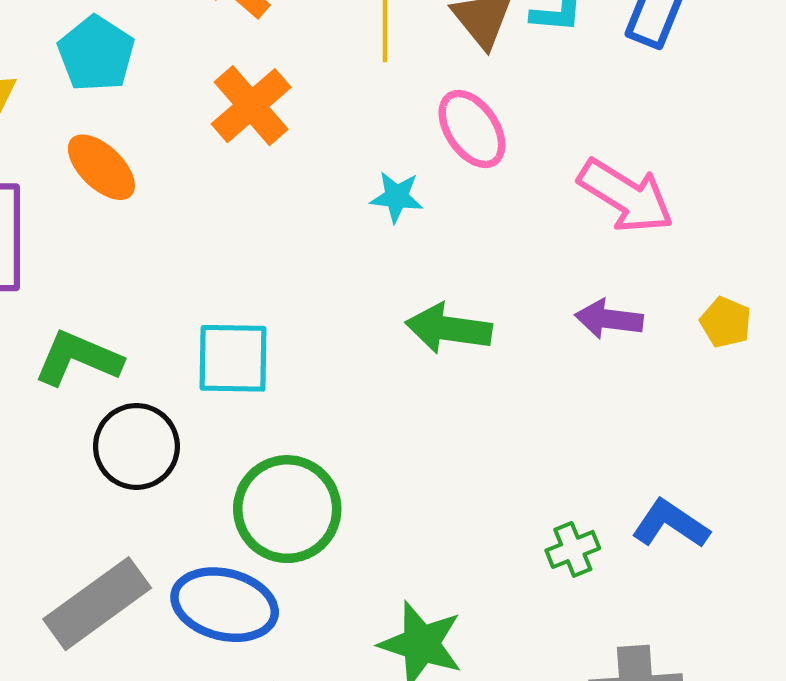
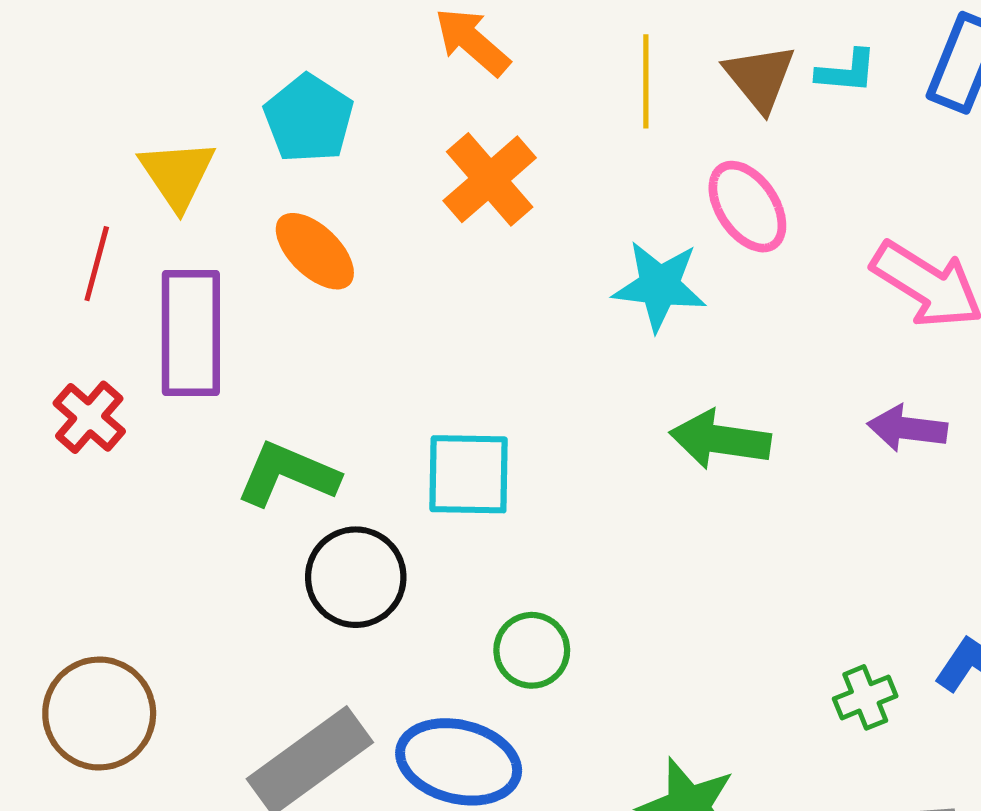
cyan star: (397, 197) -> (659, 286), size x1.5
green circle: (287, 509) -> (532, 650), size x0.6

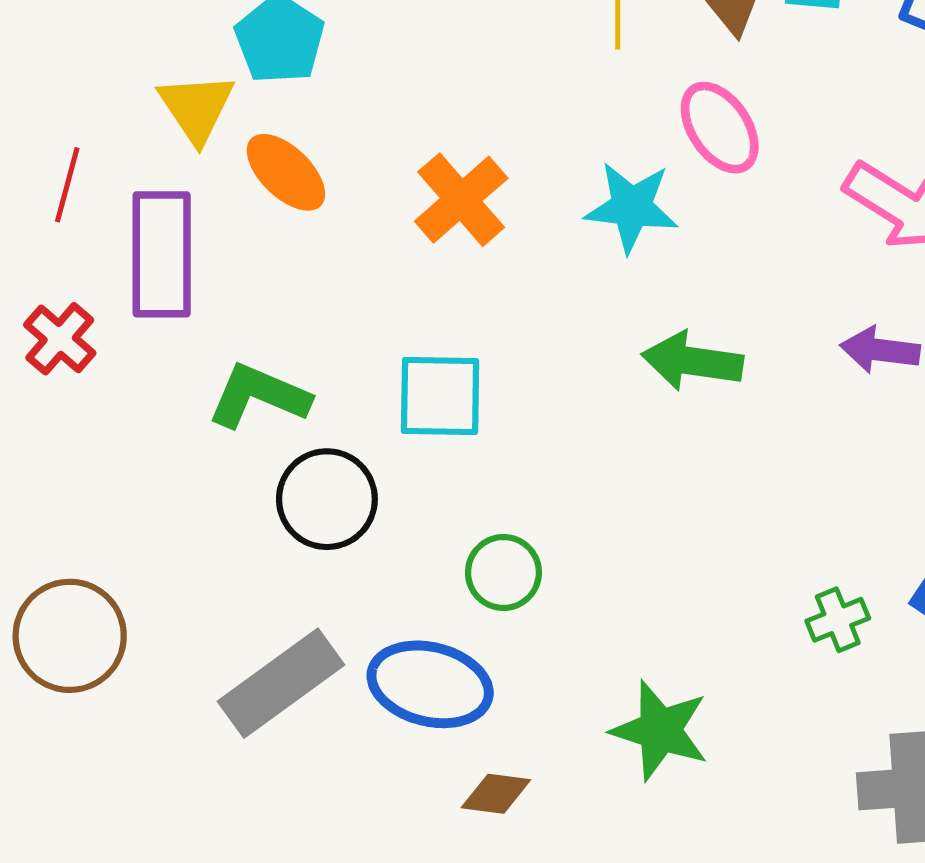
yellow triangle: (177, 174) -> (196, 108), moved
orange cross: (490, 179) -> (461, 200), moved

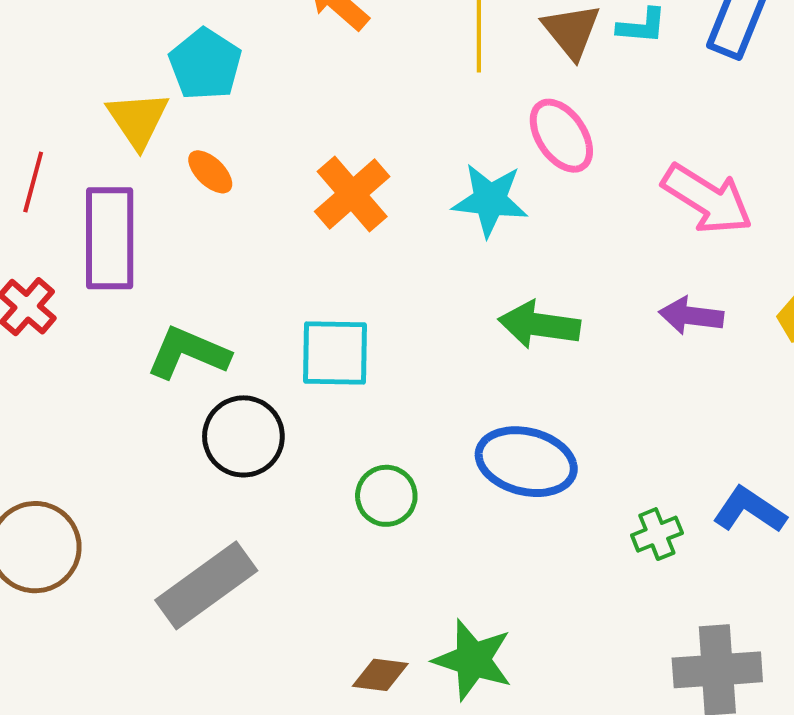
orange ellipse: (286, 172) -> (210, 172), size x0.7
blue ellipse: (430, 684) -> (526, 462), moved
green star: (660, 730) -> (473, 660), moved

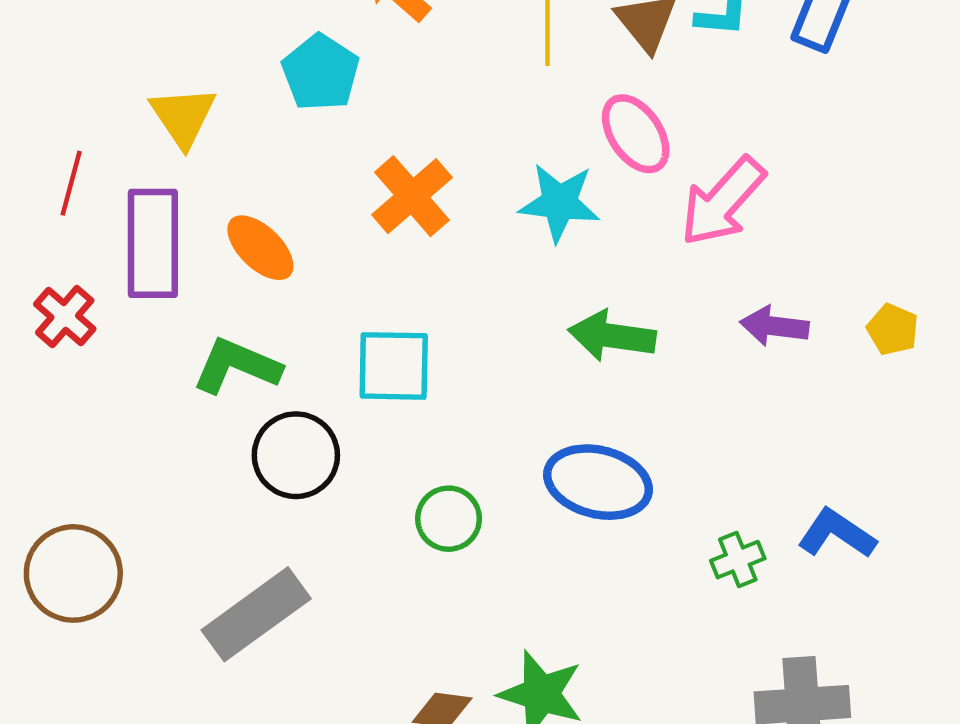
cyan pentagon: (205, 64) -> (321, 72), moved
orange ellipse: (210, 172) -> (260, 248), moved, size x1.4
pink arrow: (707, 199) -> (723, 201), moved, turned 100

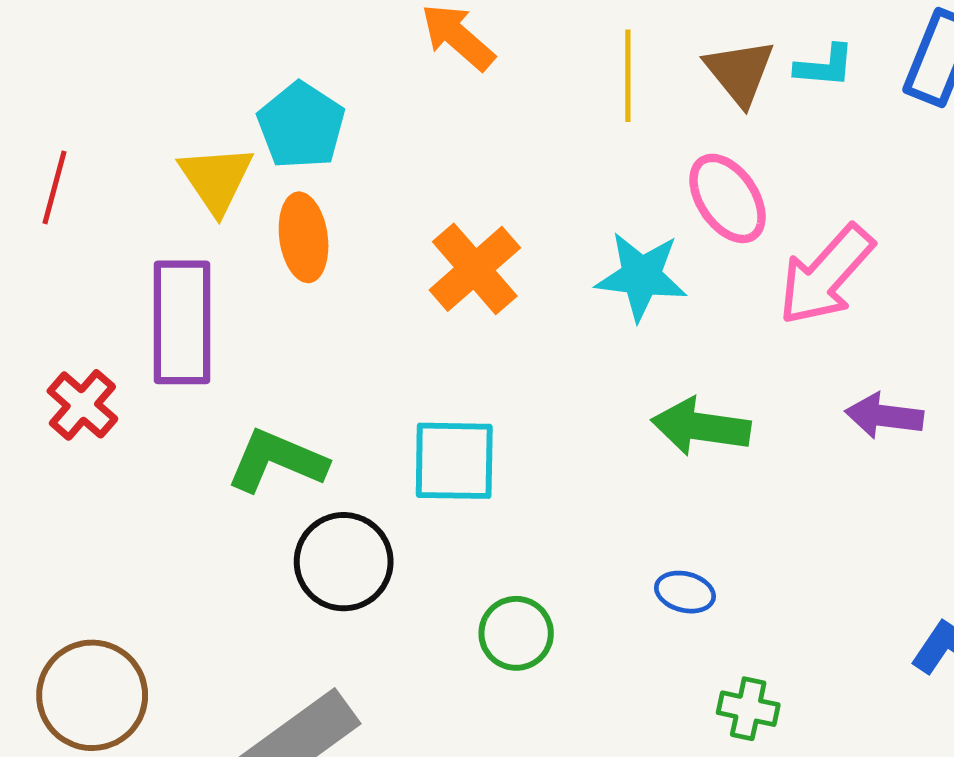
cyan pentagon: (321, 72) -> (301, 126), moved
red line: (71, 183) -> (54, 187), moved
orange ellipse: (260, 248) -> (304, 237), moved, turned 38
blue ellipse: (598, 482) -> (685, 592), size x0.5
green cross: (738, 560) -> (748, 709), moved, turned 34

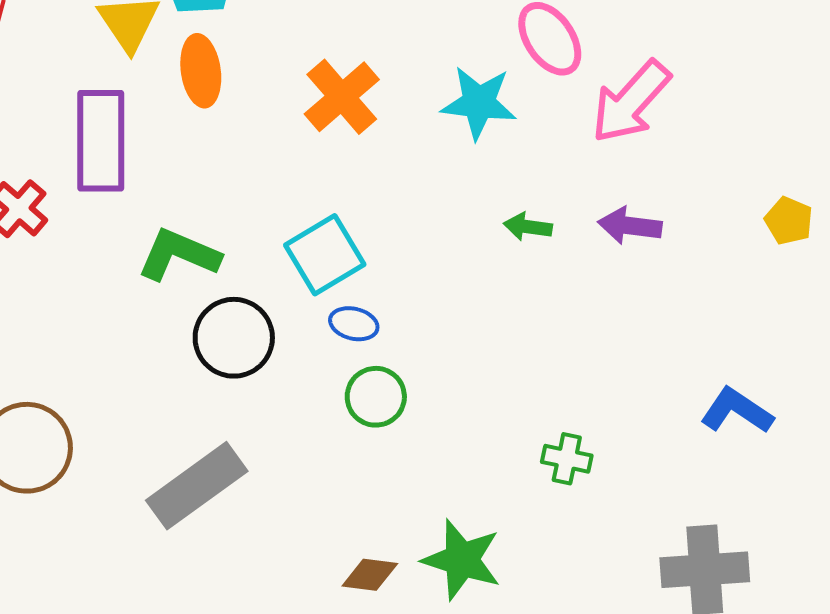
purple arrow: (884, 416) -> (630, 226), moved
green arrow: (701, 427) -> (528, 227), size x0.6
cyan square: (454, 461) -> (325, 255), turned -32
blue ellipse: (685, 592) -> (354, 324), moved

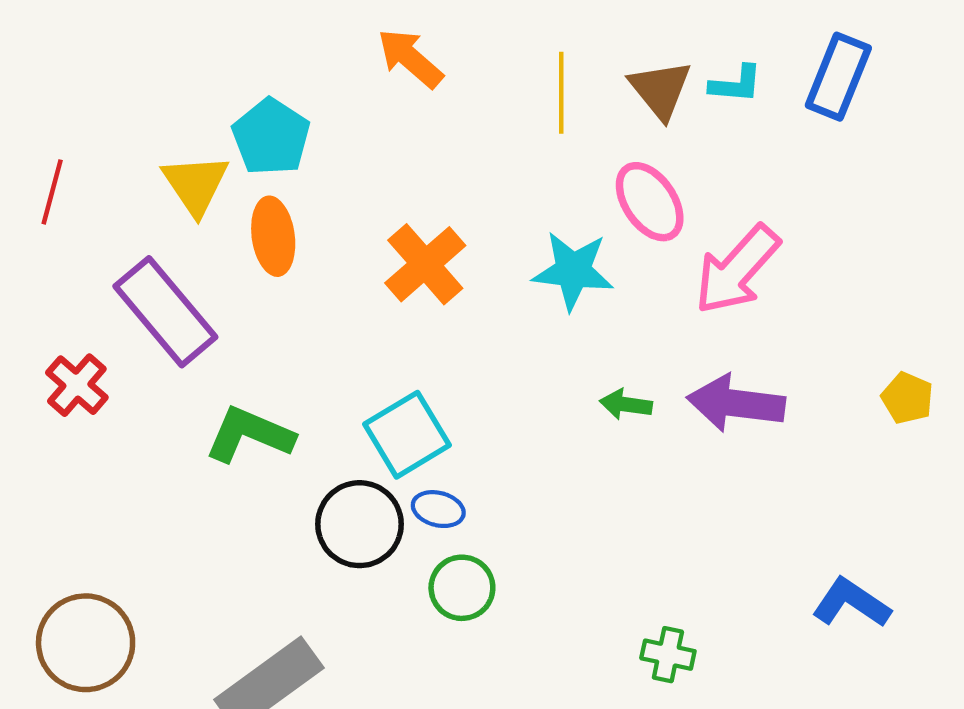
purple rectangle: (101, 141) -> (165, 312), turned -40
purple arrow: (630, 226) -> (736, 403), size x1.4
black circle: (234, 338) -> (360, 524), moved

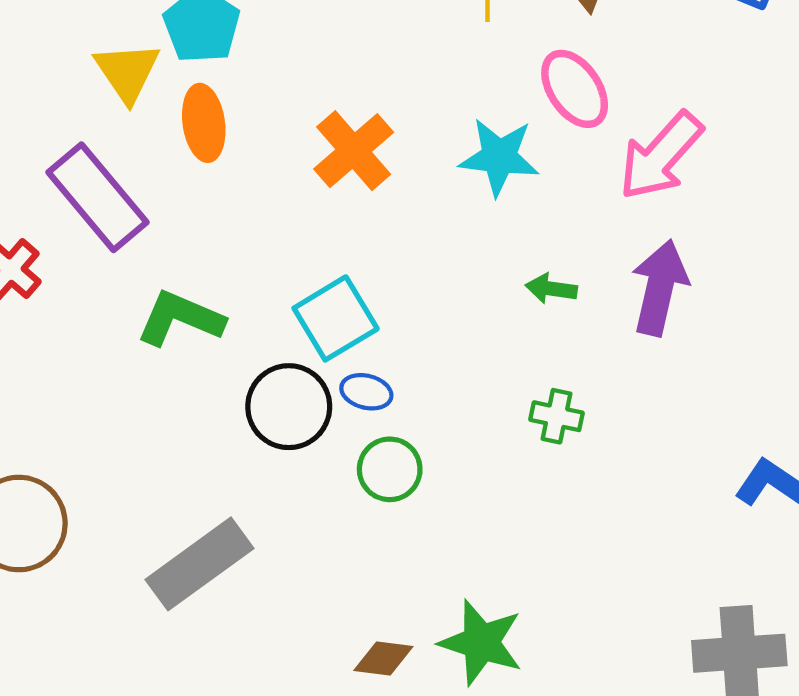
purple arrow: (736, 403) -> (660, 288), turned 96
green cross: (668, 655) -> (557, 416), moved

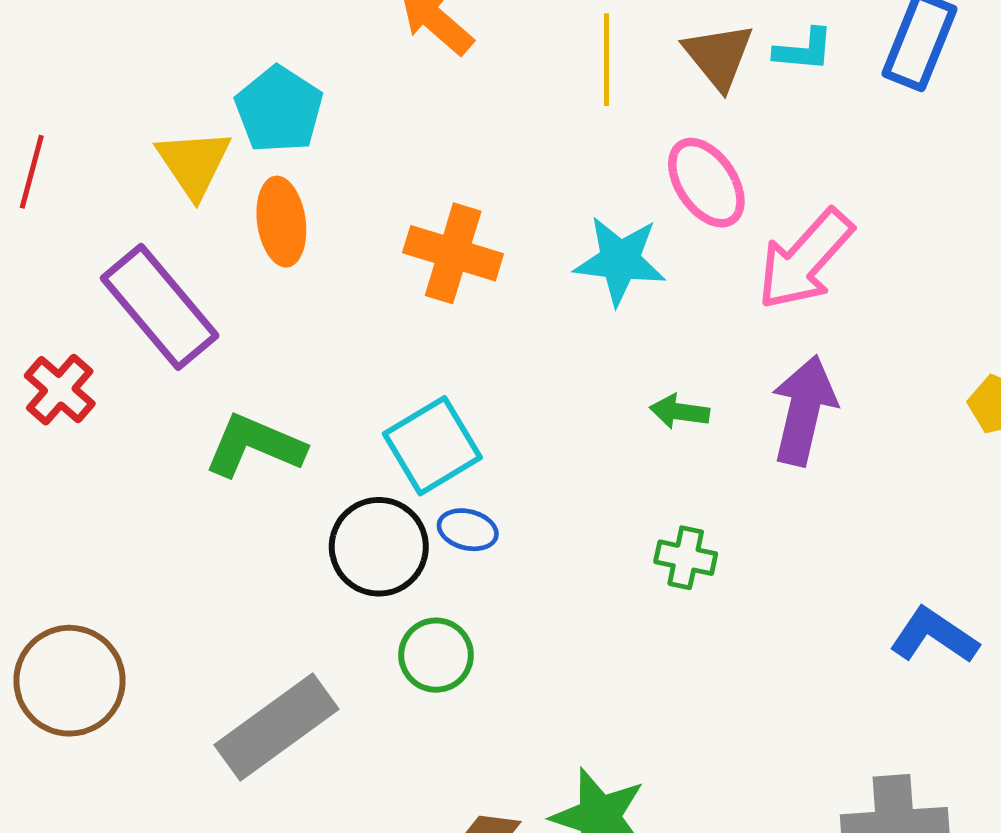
orange cross: (354, 151) -> (453, 253), turned -32
green circle: (390, 469) -> (436, 655), moved

